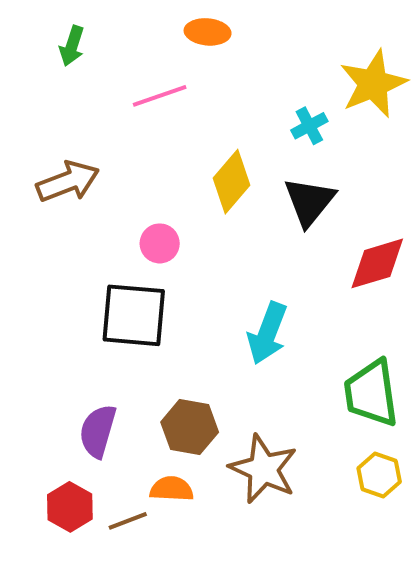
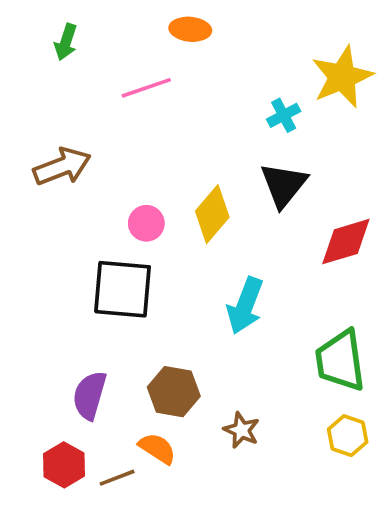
yellow diamond: (231, 182) -> (212, 214), moved
brown star: (263, 469) -> (241, 430), size x0.6
orange semicircle: (172, 489) -> (157, 448), turned 30

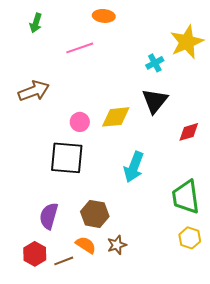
yellow diamond: (212, 214) -> (116, 117), turned 44
red diamond: (346, 242) -> (189, 132), size x0.7
brown star: (241, 430) -> (117, 245), moved, turned 30

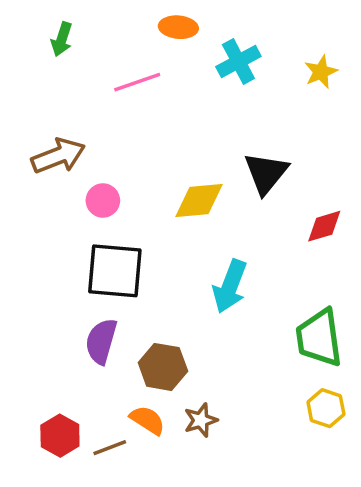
yellow star: (187, 42) -> (321, 72), size x0.6
cyan cross: (155, 63) -> (238, 62), moved, size x1.4
pink circle: (80, 122) -> (103, 200), moved
purple semicircle: (49, 216) -> (101, 341), moved

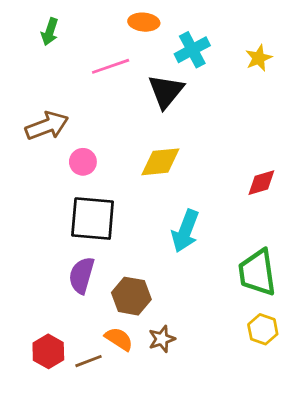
black triangle: (266, 173) -> (166, 91), moved

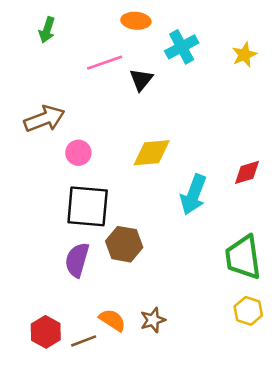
black triangle: (166, 91) -> (141, 80), moved, size x0.7
cyan arrow: (185, 231) -> (193, 195), moved
brown hexagon: (131, 296) -> (124, 244), moved

